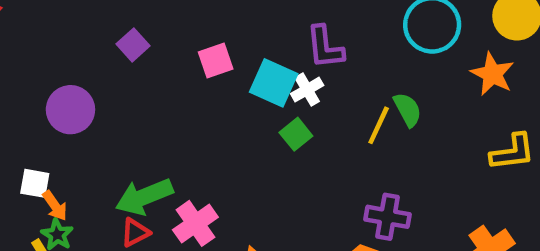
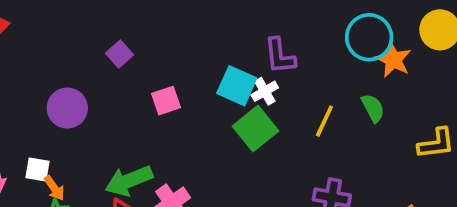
pink square: (216, 61) -> (166, 101), moved
orange star: (492, 74) -> (393, 60), moved
green semicircle: (408, 110) -> (373, 108), moved
green square: (296, 134) -> (255, 129), size x1.6

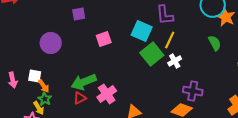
purple square: (119, 54) -> (79, 14), turned 32
white cross: (265, 91) -> (175, 61), moved
yellow line: (324, 121) -> (170, 40), moved

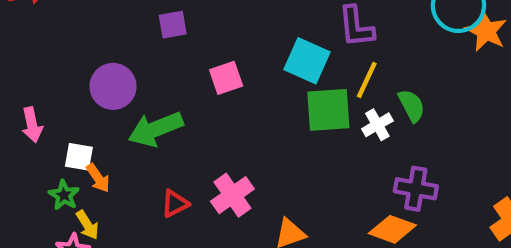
green semicircle: (215, 43) -> (412, 106), moved
green square: (152, 54) -> (328, 110), turned 35
pink arrow: (13, 80) -> (32, 125), moved
green arrow: (84, 82) -> (156, 129), moved
green star: (45, 99) -> (64, 195), moved

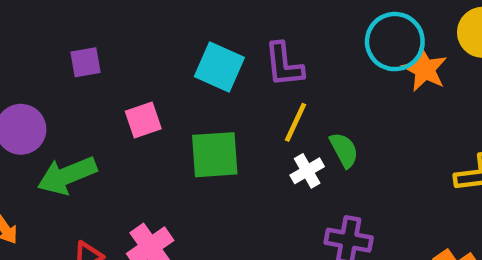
cyan square: (307, 61) -> (219, 67), moved
green square: (328, 110) -> (215, 155), moved

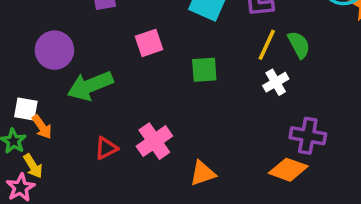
green semicircle: (344, 150) -> (299, 45), moved
green square: (215, 155) -> (204, 70), size x0.7

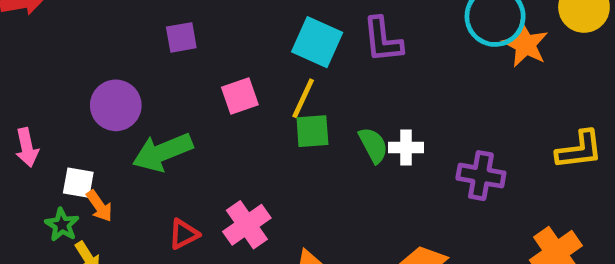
yellow line: (267, 45) -> (303, 98), moved
green semicircle: (299, 45) -> (373, 145), moved
white cross: (276, 82) -> (406, 147), turned 30
purple cross: (308, 136) -> (481, 176), moved

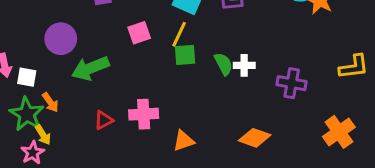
white square: (78, 183) -> (27, 77), moved
green star: (62, 225) -> (27, 114), size x1.6
pink cross: (247, 225) -> (144, 114), turned 32

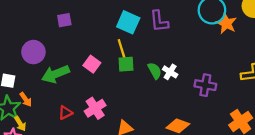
pink square: (139, 33) -> (92, 64), moved, turned -35
yellow line: (179, 34) -> (122, 49), turned -42
white cross: (244, 65) -> (170, 72), turned 32
pink cross: (144, 114) -> (95, 108), turned -30

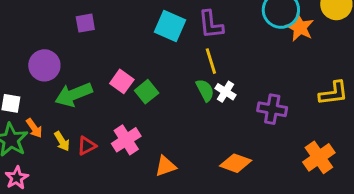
yellow line: (122, 49) -> (211, 61), moved
green square: (126, 64) -> (147, 92), moved, turned -35
yellow arrow: (20, 124) -> (62, 141), moved

